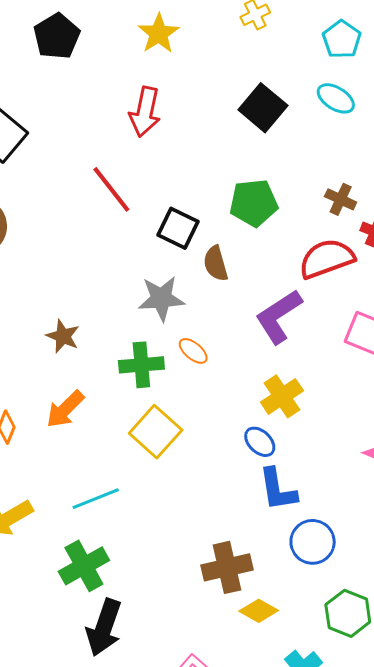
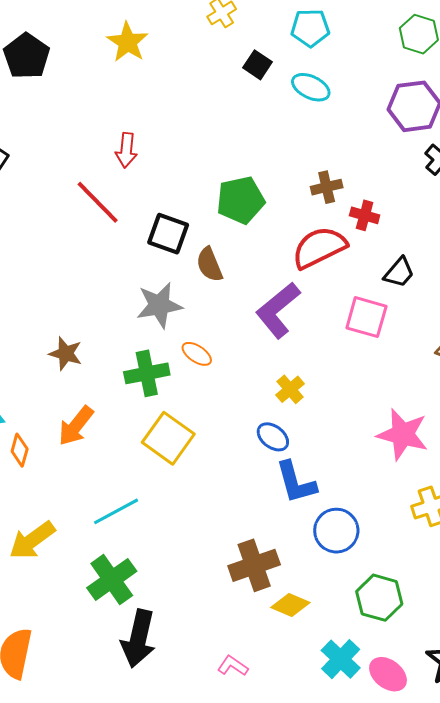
cyan pentagon: (342, 39) -> (310, 28), turned -30
black square: (263, 108) -> (258, 65), moved, size x0.6
red arrow: (145, 112) -> (126, 150), moved, size x0.7
brown cross: (341, 199) -> (327, 187), turned -32
yellow cross: (282, 396) -> (290, 389), size x0.7

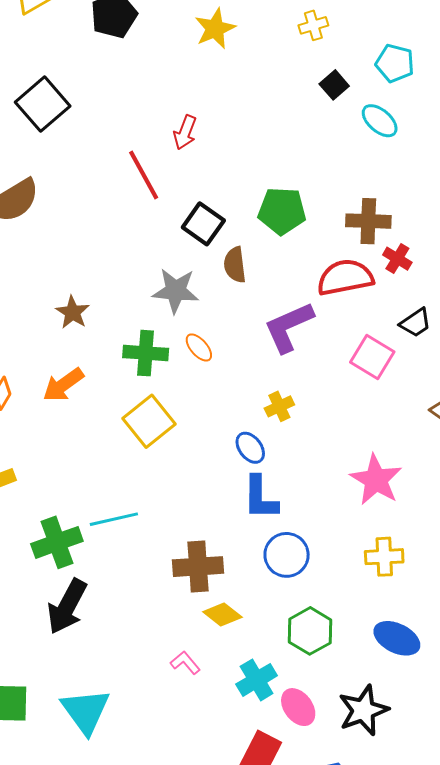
brown cross: (327, 187) -> (368, 221), size x1.4
cyan line: (116, 511) -> (114, 519), moved
pink L-shape: (233, 666) -> (185, 663), moved

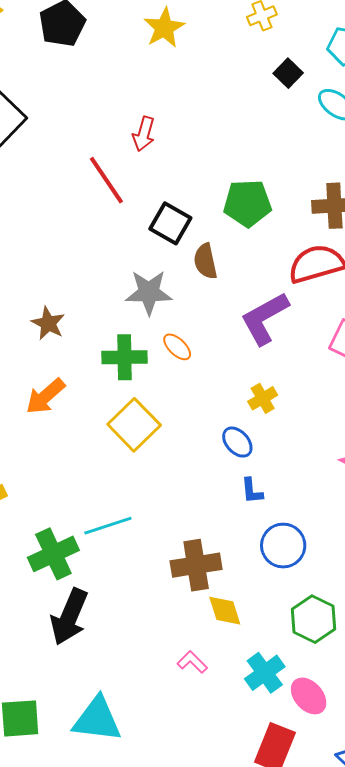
blue L-shape: (260, 498) -> (252, 491), size x0.6
yellow diamond: (222, 614) -> (225, 611), turned 39
cyan triangle: (85, 711) -> (97, 719), turned -42

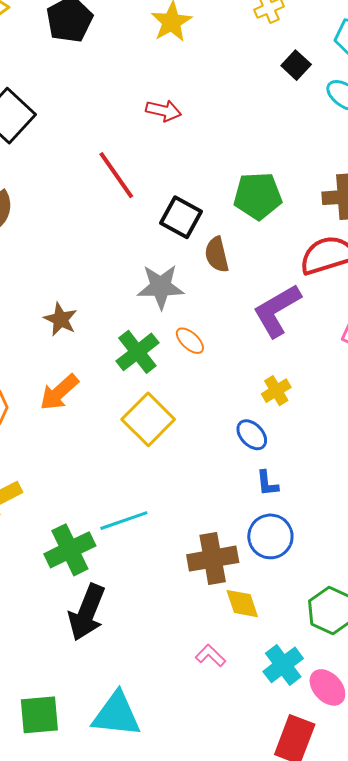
red arrow: (144, 134) -> (163, 111), moved, turned -92
green cross: (124, 357) -> (137, 352), turned -36
blue circle: (283, 546) -> (270, 536), moved

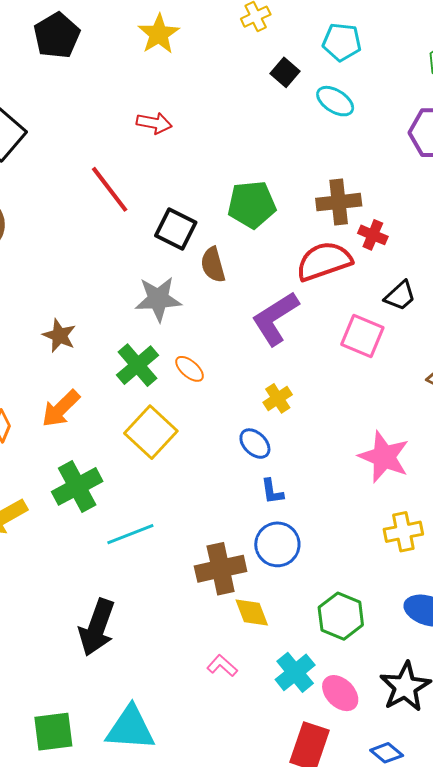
orange ellipse: (190, 341) -> (190, 369), moved
green cross: (70, 550) -> (77, 486), moved

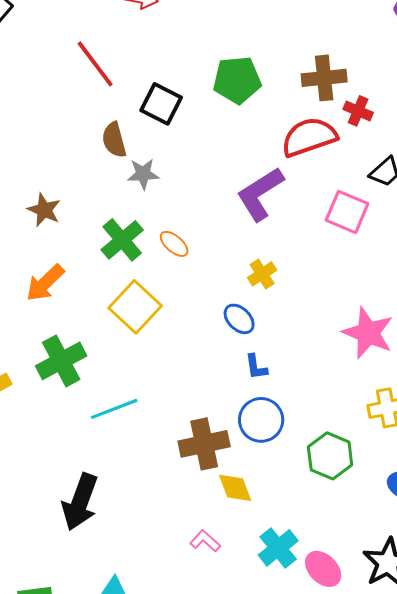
brown semicircle: (213, 265) -> (114, 140), moved
gray star: (158, 299) -> (143, 174), size x0.7
green hexagon: (341, 616) -> (330, 456), moved

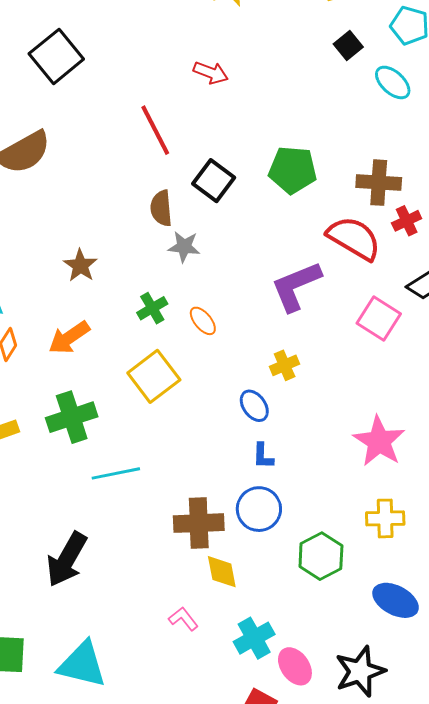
red cross: (358, 111) -> (407, 221), turned 32
red semicircle: (309, 137) -> (354, 238), turned 40
green cross: (122, 240) -> (152, 308), size x0.7

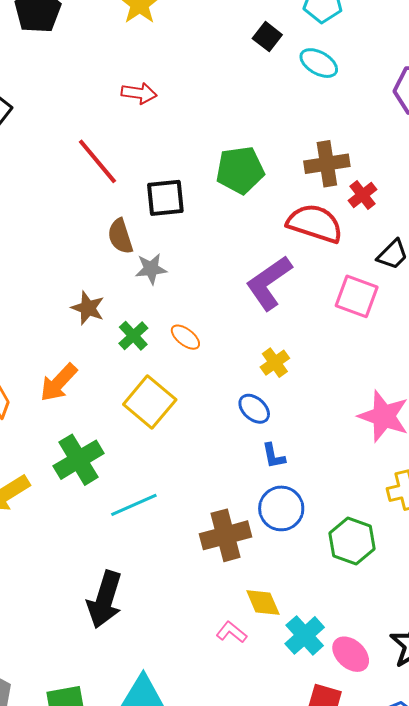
black square: (214, 181) -> (165, 198), turned -30
brown star: (80, 265) -> (88, 308), moved
yellow diamond: (222, 572) -> (263, 603), moved

